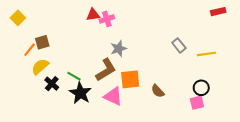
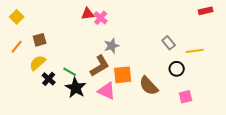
pink cross: (107, 19) -> (101, 18), turned -32
orange line: (30, 50) -> (17, 47), moved
black circle: (201, 88) -> (177, 69), moved
brown semicircle: (158, 91) -> (149, 86), size x1.5

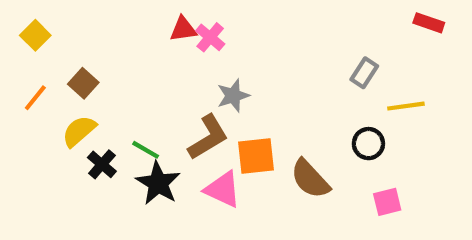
red rectangle: (206, 11) -> (429, 23), turned 32
brown square: (40, 40) -> (83, 83), turned -32
gray rectangle: (169, 43) -> (364, 73), moved, turned 72

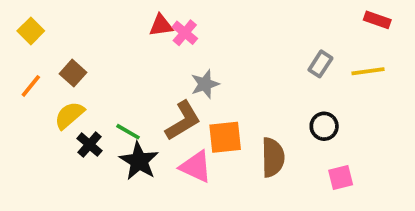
yellow line: (406, 106) -> (368, 71), moved
brown semicircle: (310, 179) -> (273, 157), turned -138

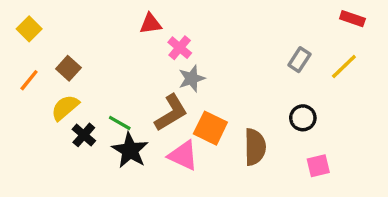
pink cross: (185, 33) -> (180, 48), moved
yellow line: (368, 71) -> (344, 67), turned -36
orange square: (225, 137) -> (210, 128), turned 32

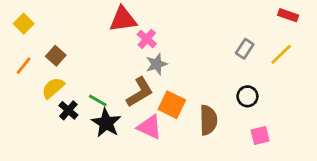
red triangle: (151, 24) -> (123, 19), size x1.5

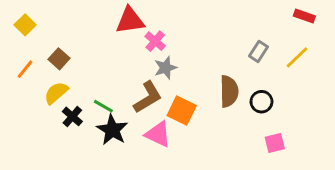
brown semicircle: (208, 120) -> (229, 91), moved

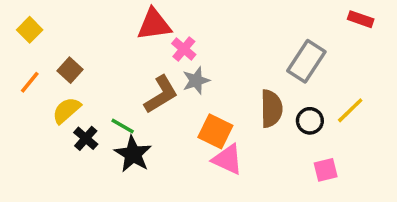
gray rectangle: (259, 51) -> (306, 61), size x1.6
yellow line: (297, 57) -> (350, 110), moved
brown L-shape: (148, 97) -> (161, 95), moved
pink triangle: (158, 134) -> (228, 159), moved

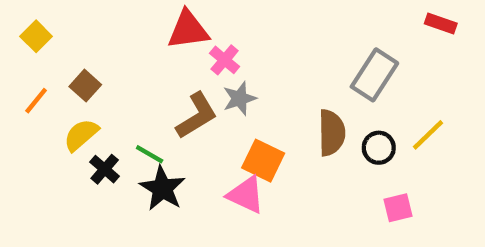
pink triangle: (228, 159) -> (246, 195), moved

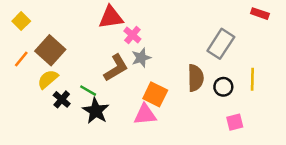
brown square: (85, 86) -> (50, 50), size x1.6
yellow line: (428, 135) -> (252, 79), turned -45
pink triangle: (246, 195) -> (145, 115), turned -30

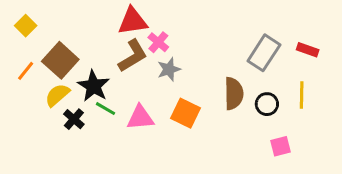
red rectangle: (260, 14) -> (308, 50), moved
brown L-shape: (116, 68) -> (133, 56), moved
black star: (96, 111) -> (93, 86), moved
pink triangle: (145, 115) -> (140, 118), moved

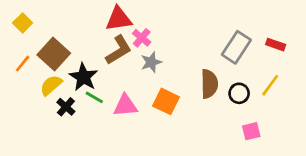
yellow line: (302, 95) -> (270, 85), turned 35

